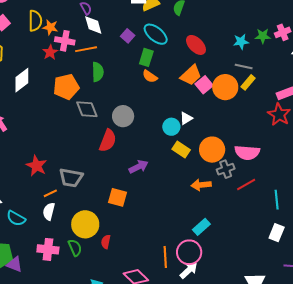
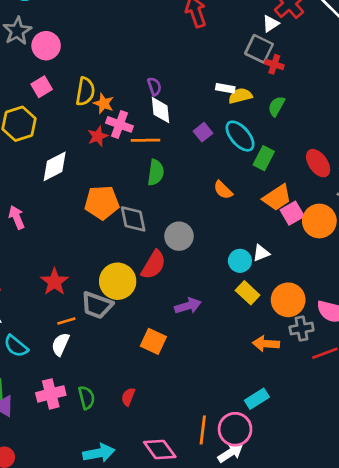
red ellipse: (196, 45) -> (318, 163), moved
green rectangle: (146, 57) -> (264, 158), moved
orange pentagon: (66, 87) -> (102, 202), moved
yellow circle: (85, 224) -> (118, 281), moved
pink cross: (48, 249) -> (51, 394), turned -30

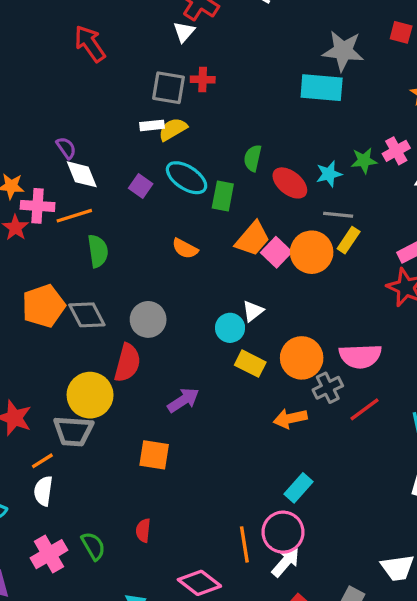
gray square: (259, 49) -> (169, 88), moved
green semicircle: (276, 106) -> (253, 158), moved

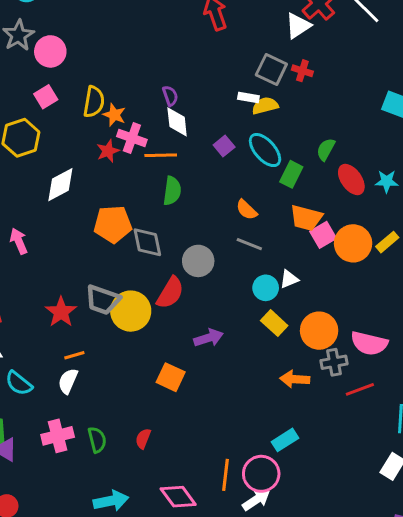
white triangle: (184, 32) -> (298, 26), size x1.4
gray line: (338, 215) -> (249, 244), moved
orange trapezoid: (253, 239) -> (306, 218), turned 48
gray trapezoid: (73, 431) -> (103, 300), moved

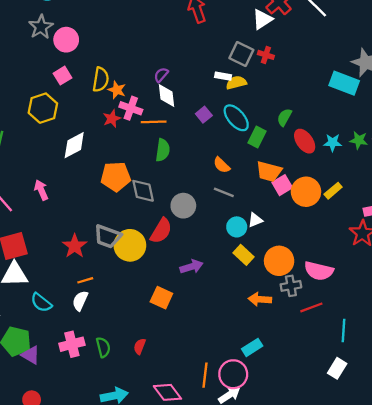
purple semicircle: (170, 96) -> (161, 75), turned -119

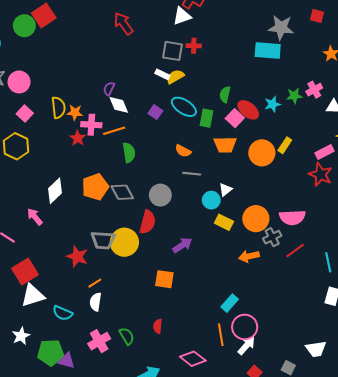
white triangle: (262, 19) -> (182, 16), turned 30
white rectangle: (223, 76) -> (162, 74), turned 32
white diamond: (74, 145) -> (55, 191), moved
pink square: (282, 185) -> (235, 118), moved
cyan rectangle: (252, 347) -> (230, 303), moved

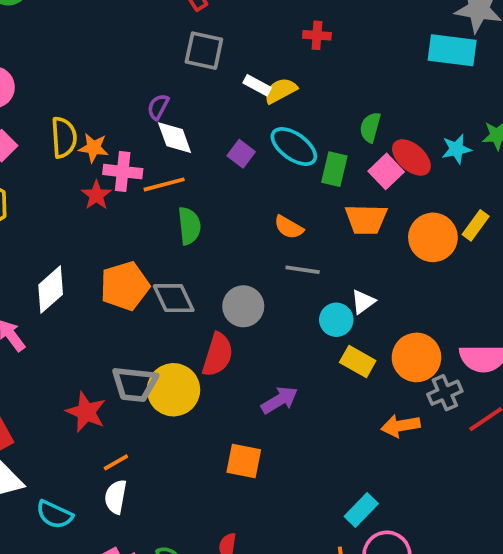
gray square: (173, 51) -> (204, 51), moved

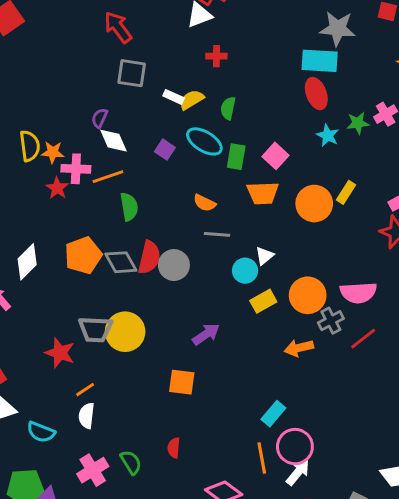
green semicircle: (370, 127) -> (228, 108), moved
cyan star: (456, 149) -> (328, 135), turned -30
red ellipse: (411, 157) -> (316, 93), moved, turned 32
red semicircle: (218, 355) -> (149, 257), moved
yellow rectangle: (358, 361) -> (263, 301), turned -55

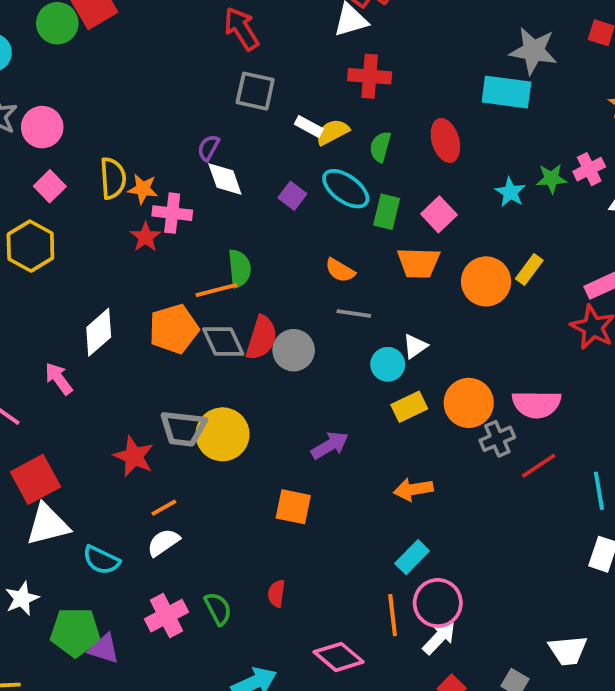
red cross: (216, 56) -> (370, 76), size x1.5
red ellipse: (316, 93) -> (445, 140), moved
orange line: (108, 177) -> (216, 290), moved
orange arrow: (299, 348) -> (413, 489), moved
white semicircle: (87, 416) -> (163, 542), turned 45

